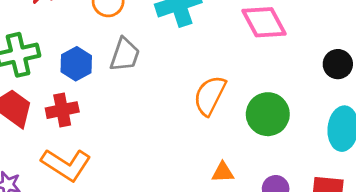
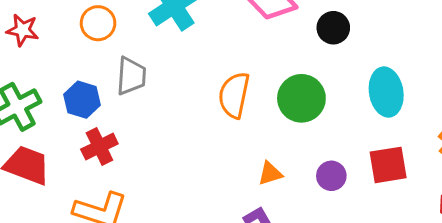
black circle: (338, 64) -> (333, 28), moved
red cross: (62, 110) -> (99, 147), moved

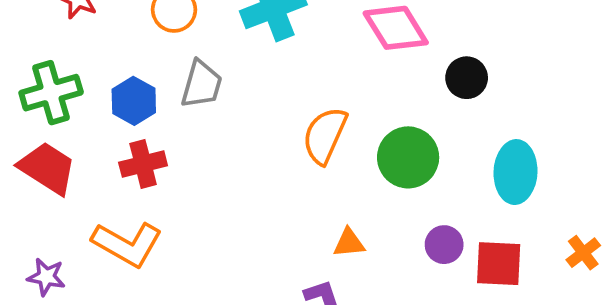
purple circle: (331, 176) -> (444, 245), moved

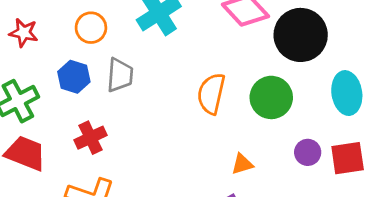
black circle: (467, 78) -> (301, 35), size x1.8
blue hexagon: (134, 101) -> (74, 77), moved

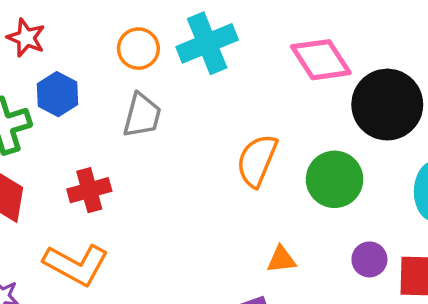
orange circle: (91, 28) -> (138, 49), moved
blue hexagon: (74, 77) -> (57, 94), moved

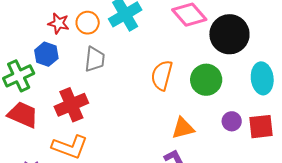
red star: (26, 38) -> (59, 23), moved
red cross: (89, 190) -> (71, 105), size x1.4
orange triangle: (281, 260) -> (183, 128), size x1.4

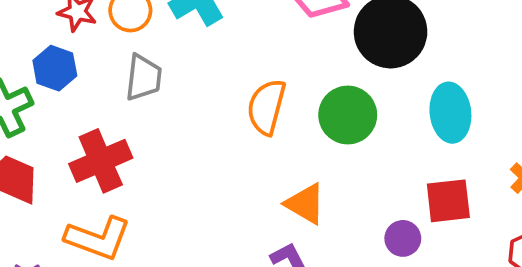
purple circle: (232, 121) -> (403, 238), moved
orange triangle: (183, 128) -> (305, 204), turned 45

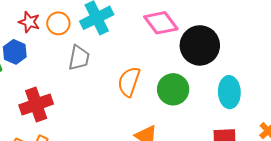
gray trapezoid: (144, 78) -> (79, 58), moved

